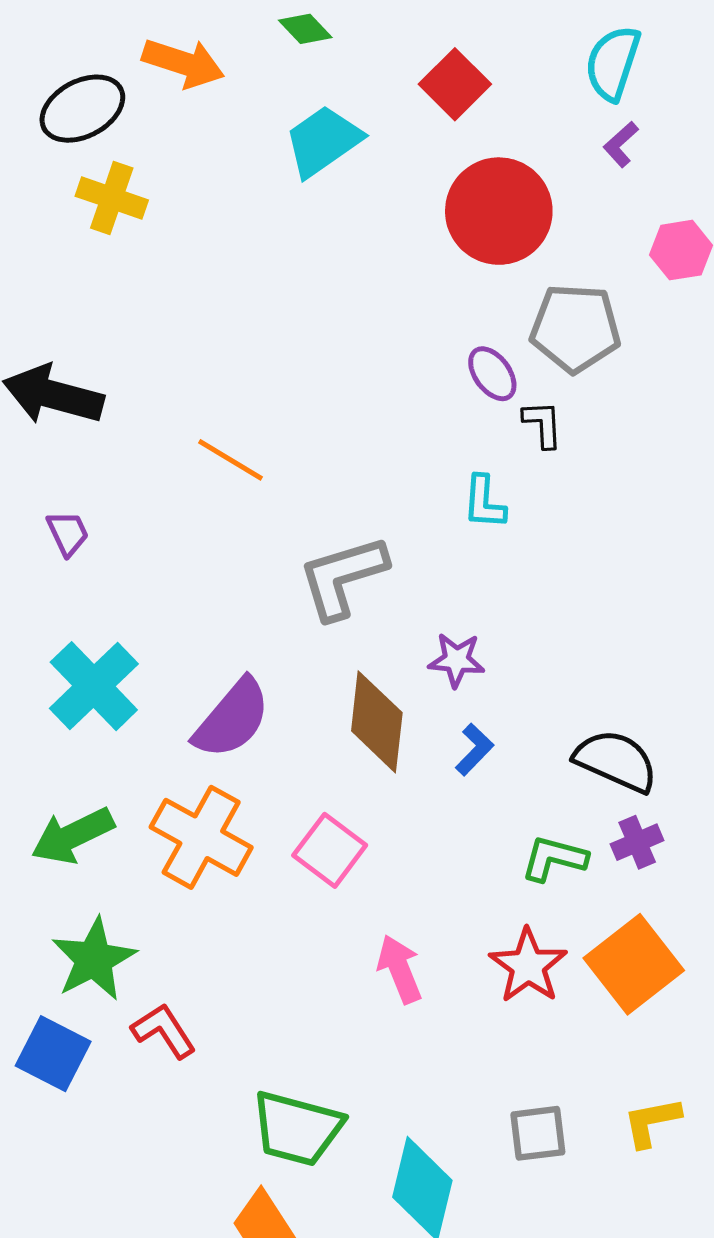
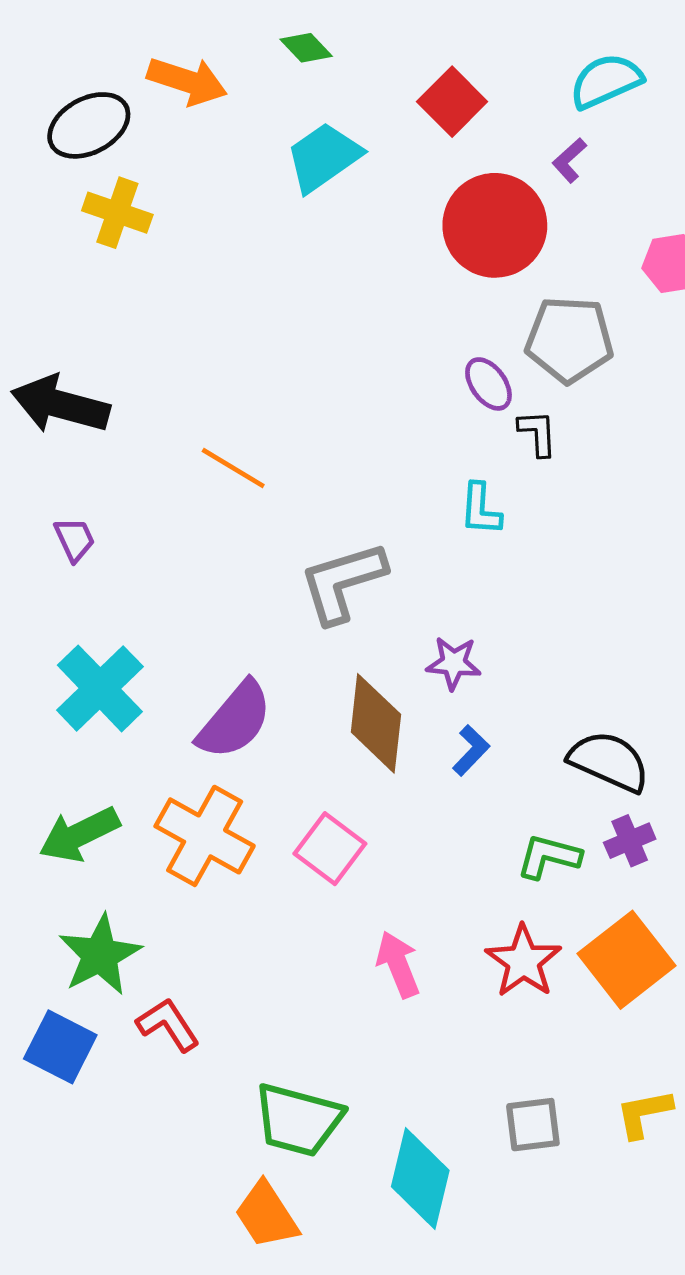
cyan semicircle: (613, 63) -> (606, 81), turned 48
purple L-shape: (621, 144) -> (569, 160), moved

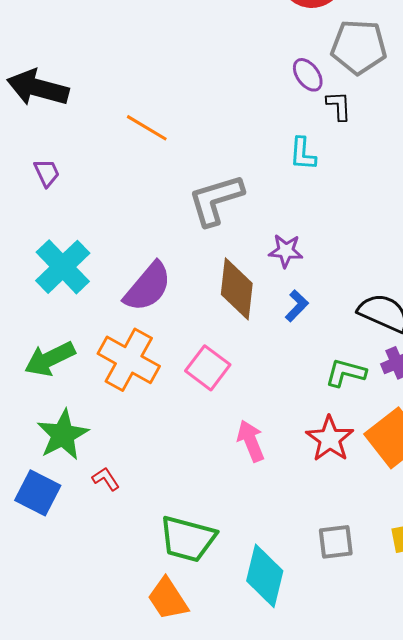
red L-shape: (168, 1025) -> (106, 479), size x0.7

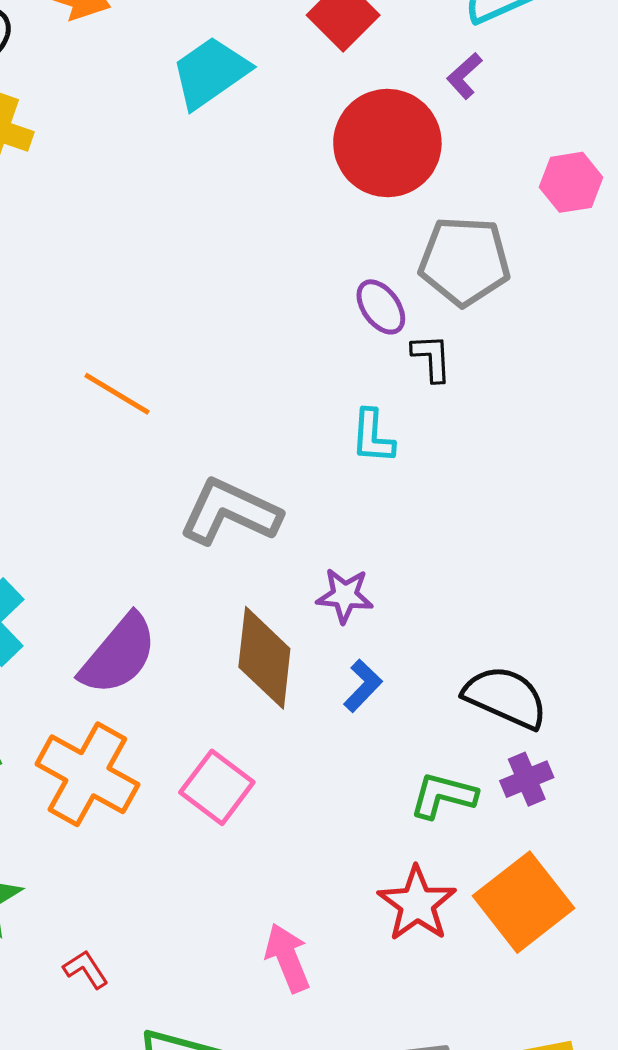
gray L-shape: (216, 200) -> (230, 512), turned 42
pink arrow: (251, 441) -> (287, 958), moved
red L-shape: (106, 479) -> (86, 969), moved

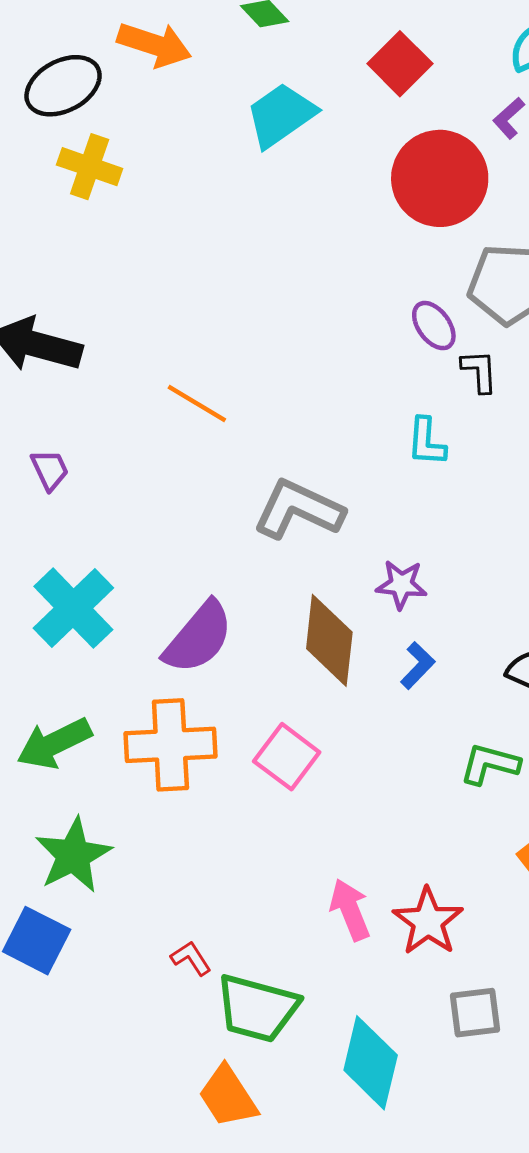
orange cross: (87, 774) -> (170, 745), turned -32
red star: (417, 904) -> (428, 921), moved
red L-shape: (86, 969) -> (191, 958), moved

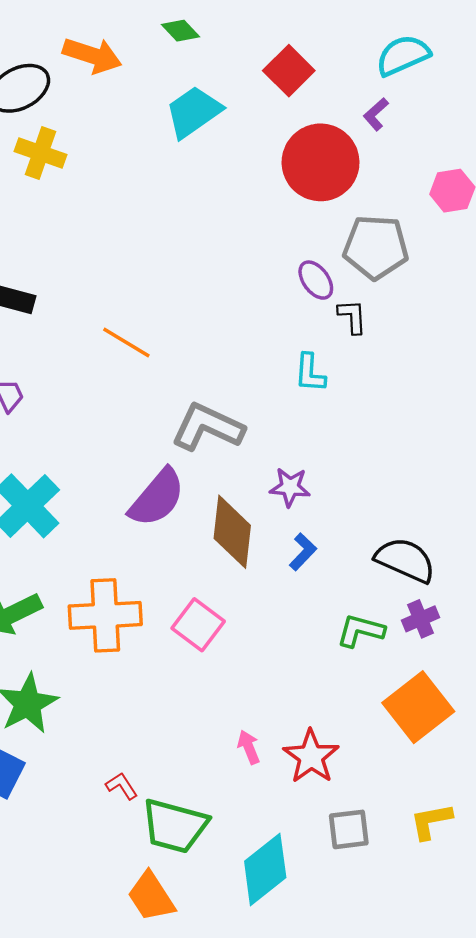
purple semicircle: (198, 637) -> (157, 498), moved
pink arrow: (350, 910) -> (249, 747), size x0.7
cyan diamond: (371, 1063) -> (265, 869), turned 38

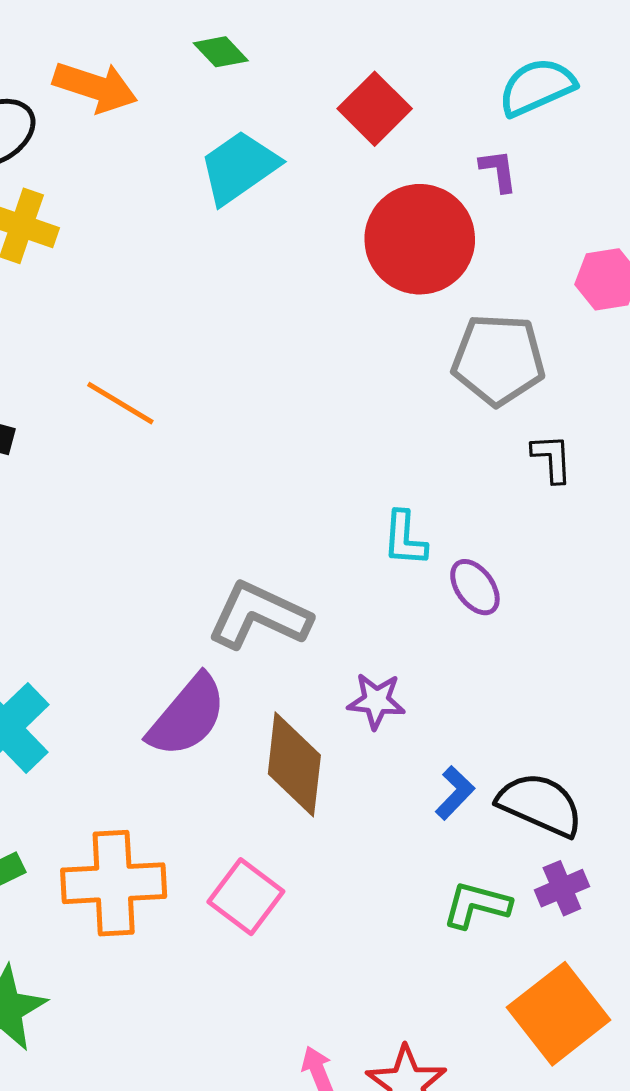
purple L-shape: (376, 114) -> (498, 171), turned 124
purple ellipse: (316, 280) -> (475, 587), moved
black L-shape: (352, 317) -> (552, 458), moved
orange line: (126, 342) -> (120, 403), moved
blue L-shape: (303, 552) -> (455, 793), moved

